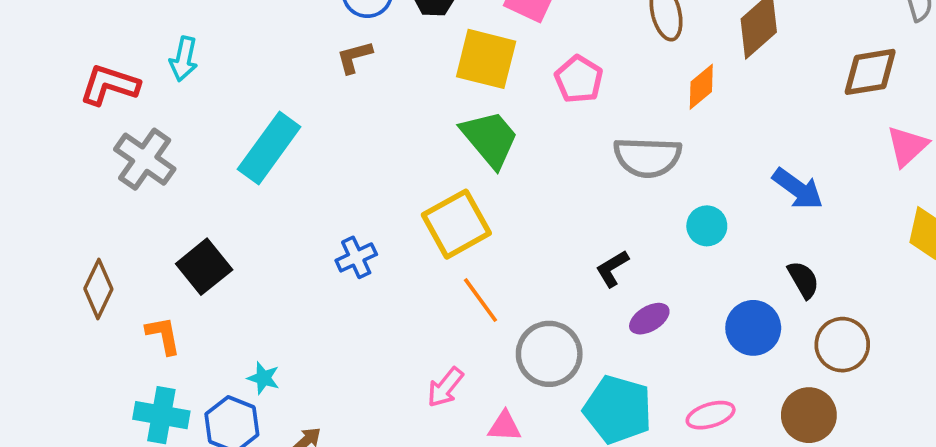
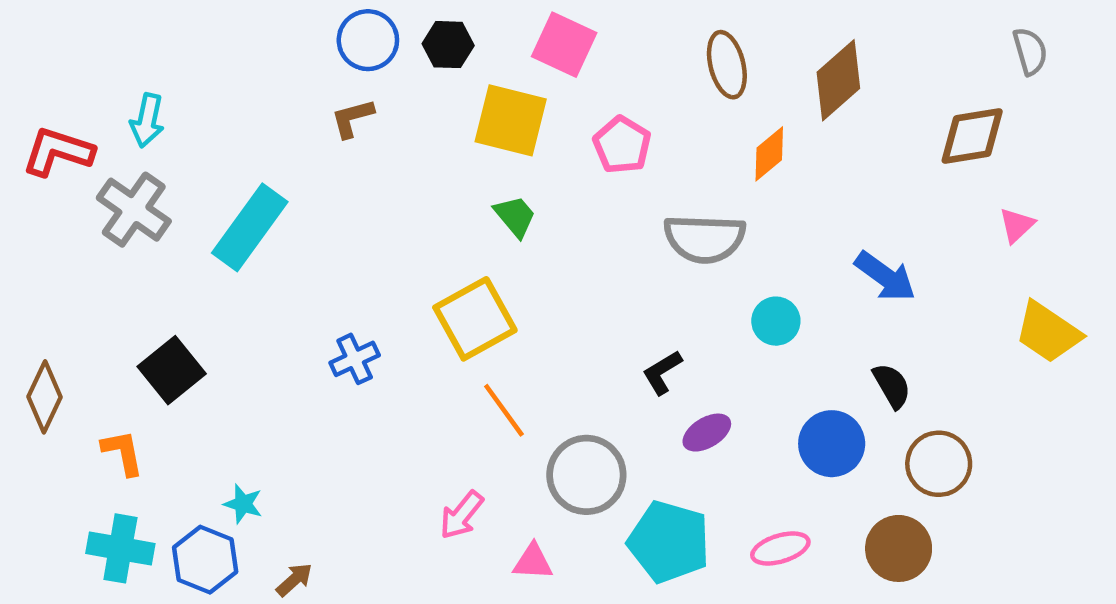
green trapezoid: (490, 139) -> (515, 216), size x0.6
pink triangle: (907, 146) -> (1017, 225), size x0.7
gray cross: (145, 159) -> (134, 210), moved

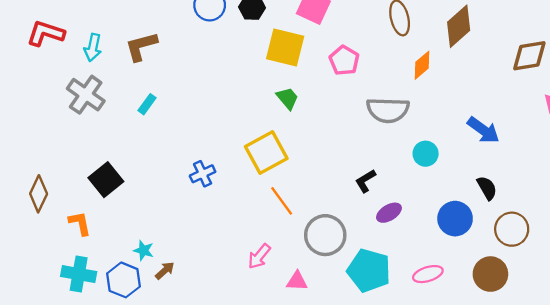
brown L-shape: (352, 118) -> (141, 46), moved, size x1.4
red L-shape: (58, 152) -> (46, 33), moved
cyan rectangle: (250, 227) -> (147, 104), size x0.5
brown arrow: (294, 580) -> (165, 271), moved

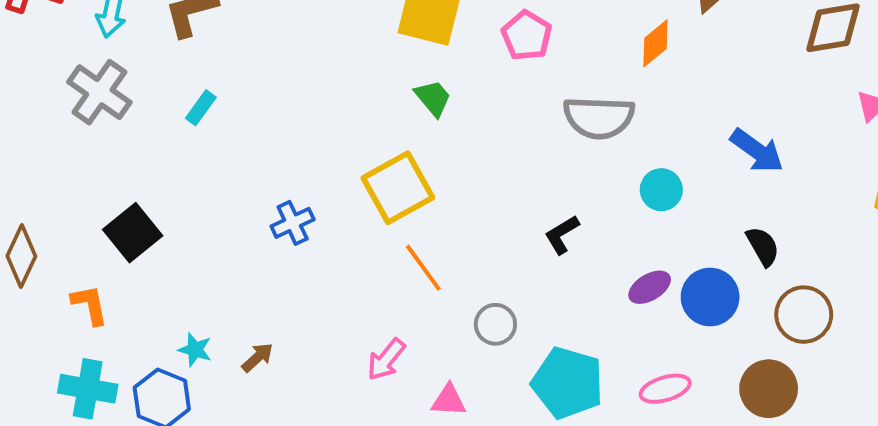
purple ellipse: (389, 213) -> (650, 287), moved
gray circle: (325, 235) -> (495, 324), size x0.6
brown arrow: (165, 271) -> (257, 357), moved

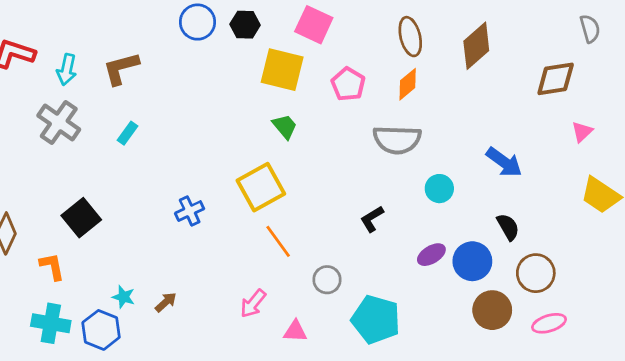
orange diamond: (655, 43) -> (408, 84), moved
pink ellipse: (665, 389) -> (549, 323), moved
brown circle: (769, 389) -> (492, 310), moved

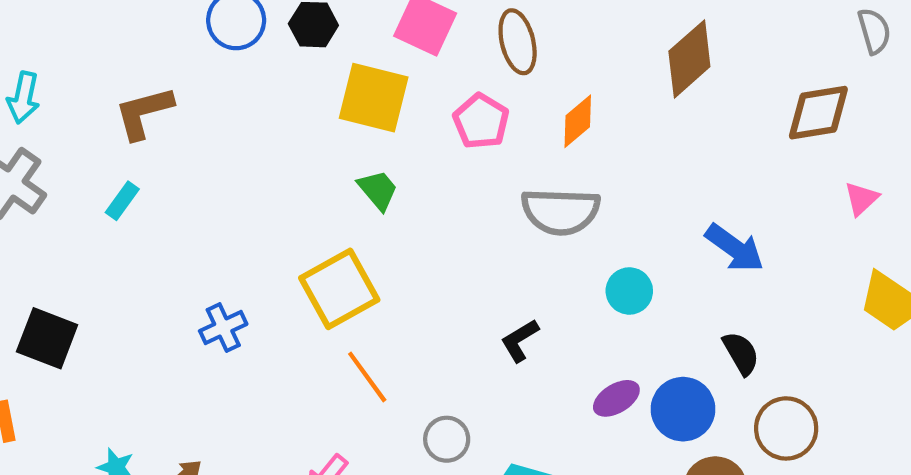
brown ellipse: (410, 37) -> (518, 42), moved
brown L-shape: (121, 68) -> (144, 113), moved
black square: (81, 218) -> (47, 338), turned -30

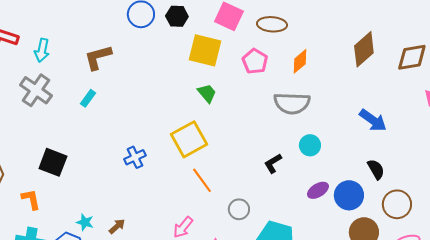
brown ellipse: (518, 42) -> (272, 24), turned -72
brown diamond: (689, 59) -> (364, 49), moved
cyan circle: (629, 291) -> (310, 145), moved

